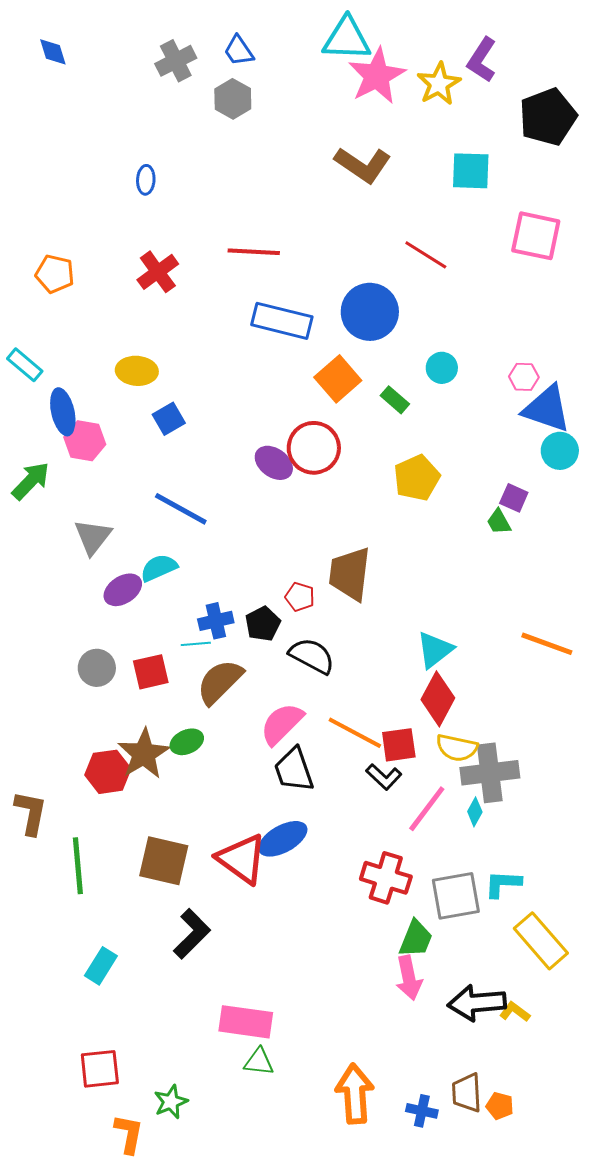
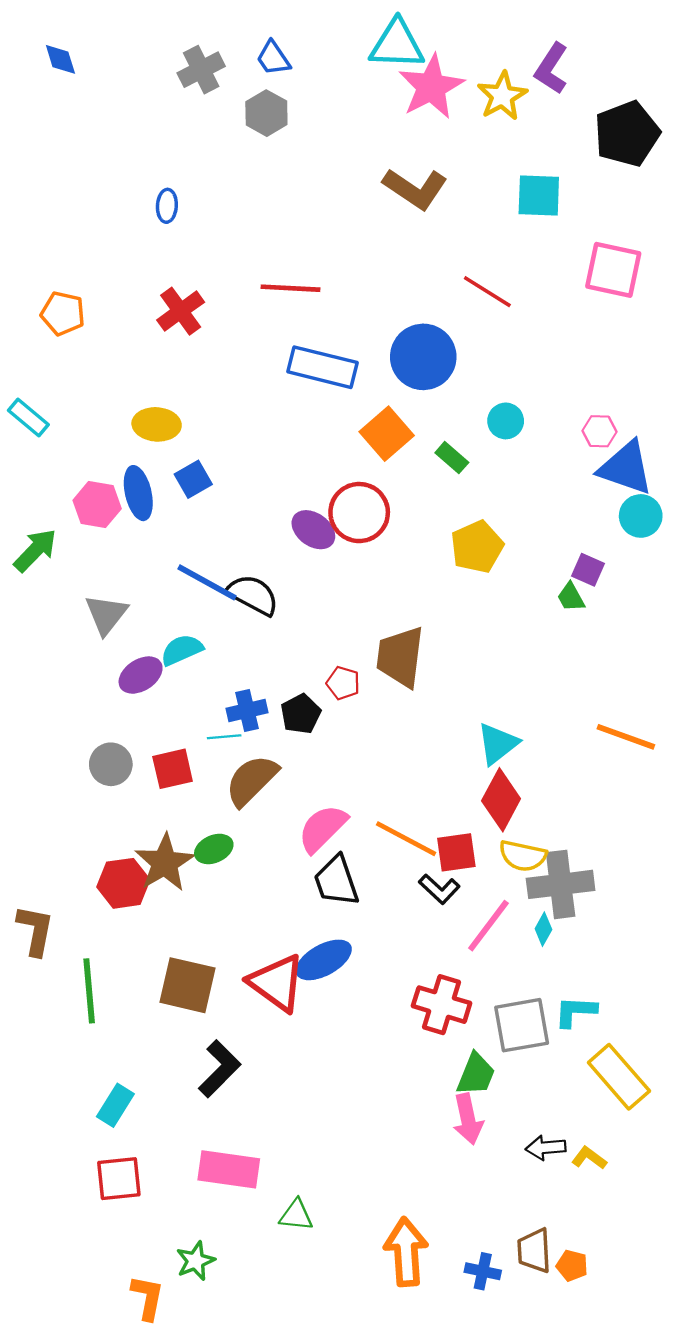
blue ellipse: (63, 412) -> (138, 493), moved
black semicircle: (312, 656) -> (253, 595), moved
black arrow: (477, 1003) -> (546, 1148), size x0.6
pink rectangle: (246, 1022) -> (229, 1169), moved
red square: (100, 1069) -> (119, 1179), moved

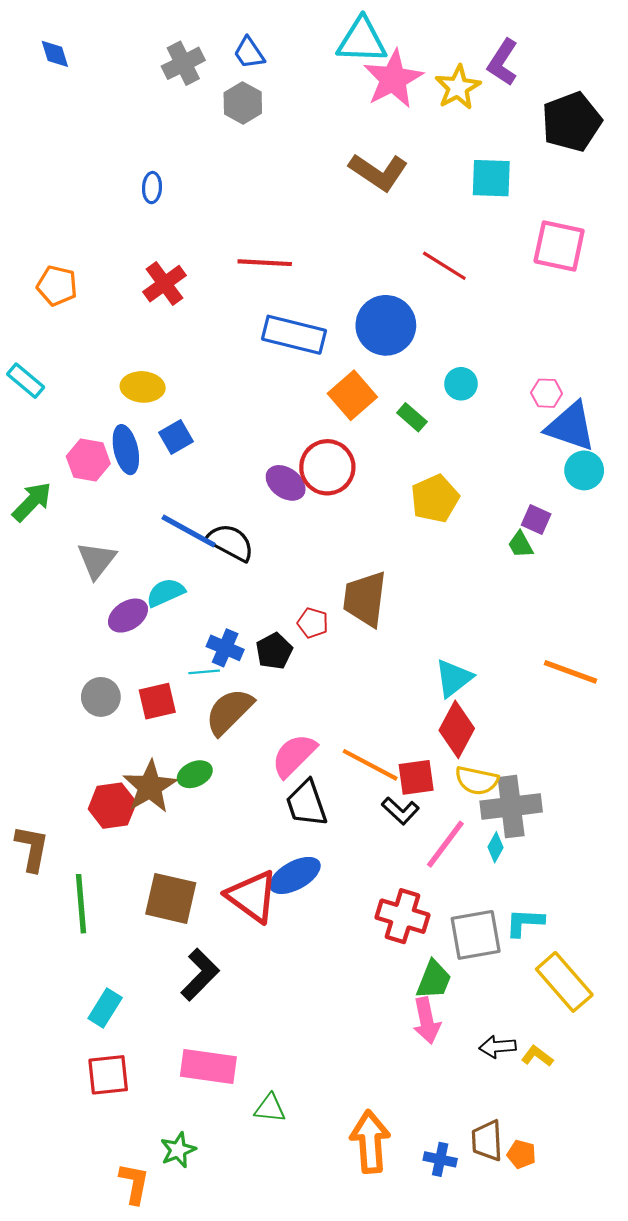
blue cross: (247, 710) -> (225, 648), turned 36

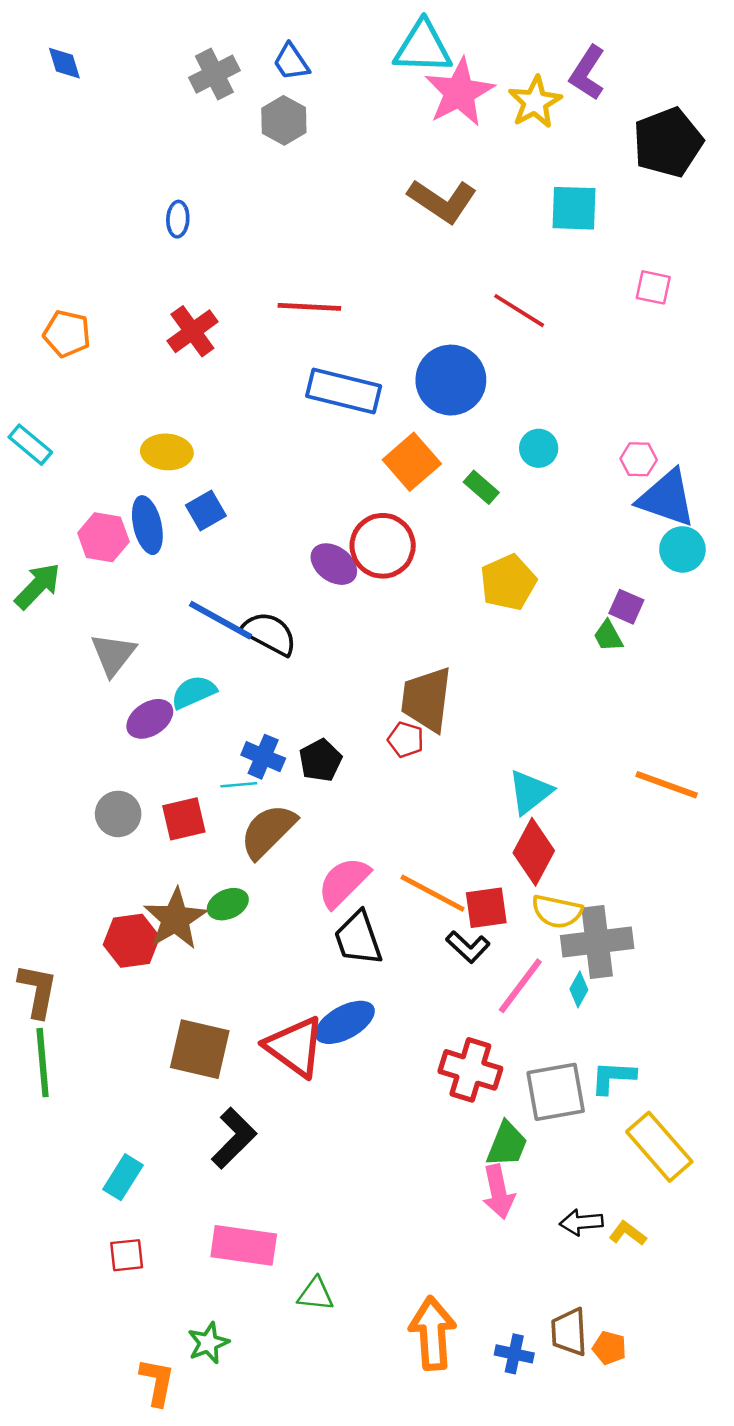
pink square: (559, 246) -> (653, 287), size x0.6
red pentagon: (313, 623) -> (406, 740), moved
green line: (81, 904) -> (43, 1063), moved
red square: (108, 1075) -> (127, 1255), size x0.7

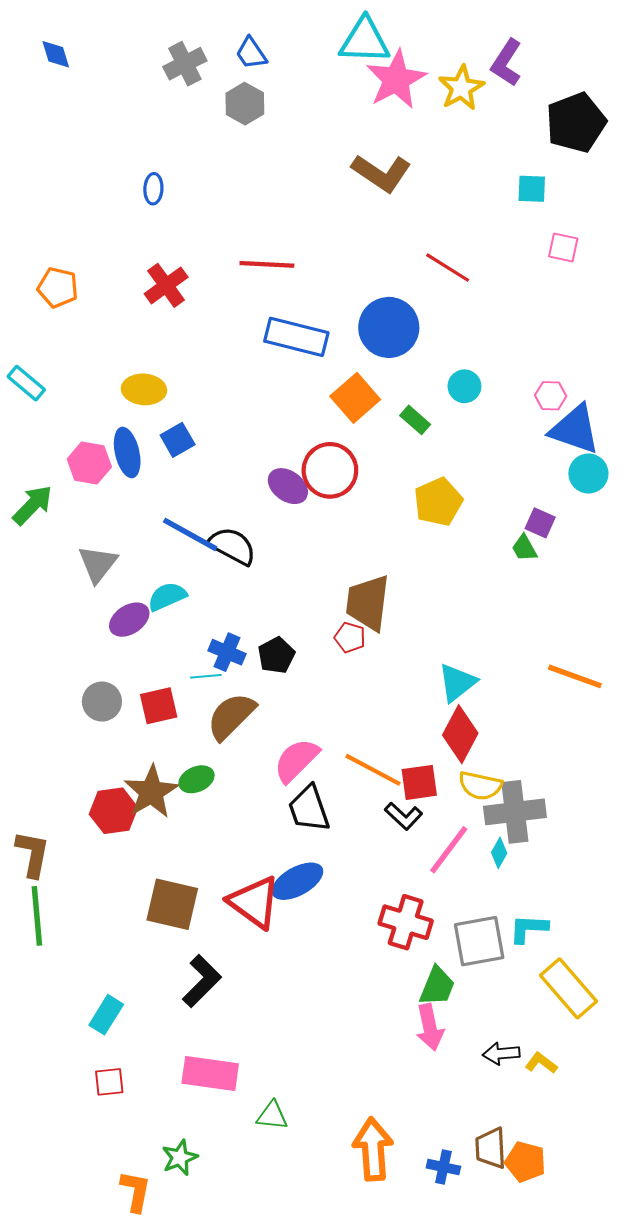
cyan square: (574, 208) -> (532, 189), moved, size x0.7
orange pentagon: (609, 1348) -> (525, 1162), size x1.4

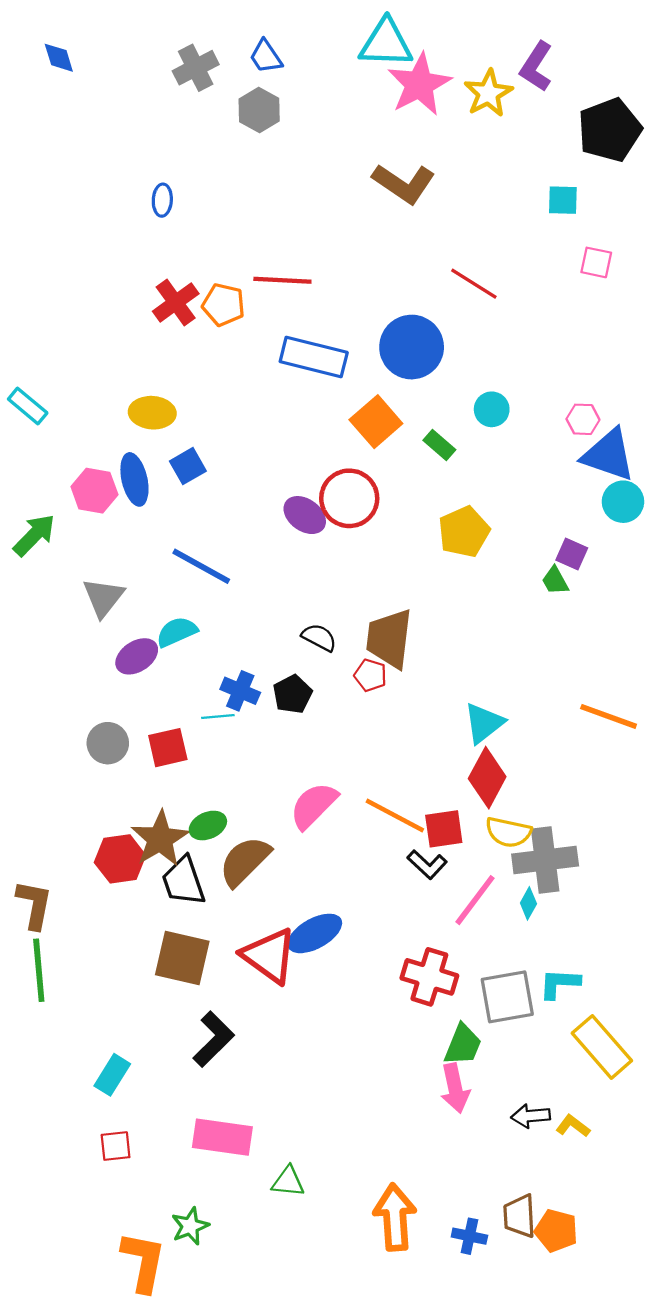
orange pentagon: (58, 288) -> (223, 305), moved
black semicircle: (232, 546) -> (319, 637), moved, size x0.7
brown semicircle: (231, 716) -> (245, 861), moved
black trapezoid: (309, 809) -> (183, 881), moved
orange L-shape: (136, 1191) -> (143, 1262), size x1.4

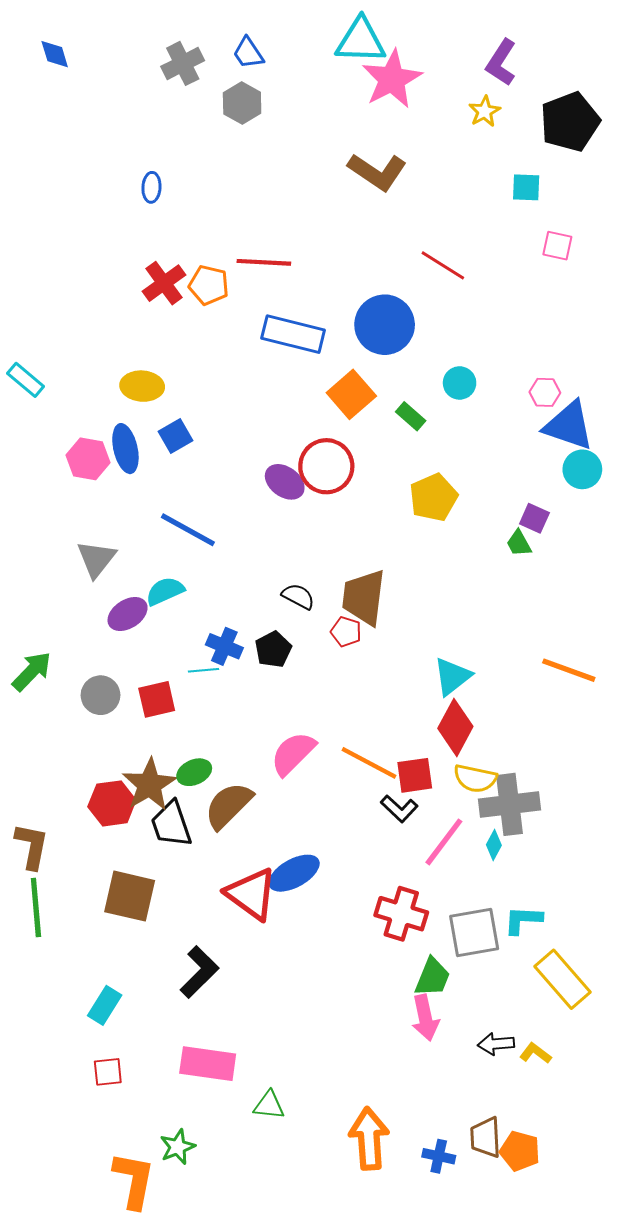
yellow star: (488, 93) -> (485, 111), moved, size x0.7
green arrow: (34, 535) -> (32, 671), moved
brown square: (182, 958) -> (130, 896), moved

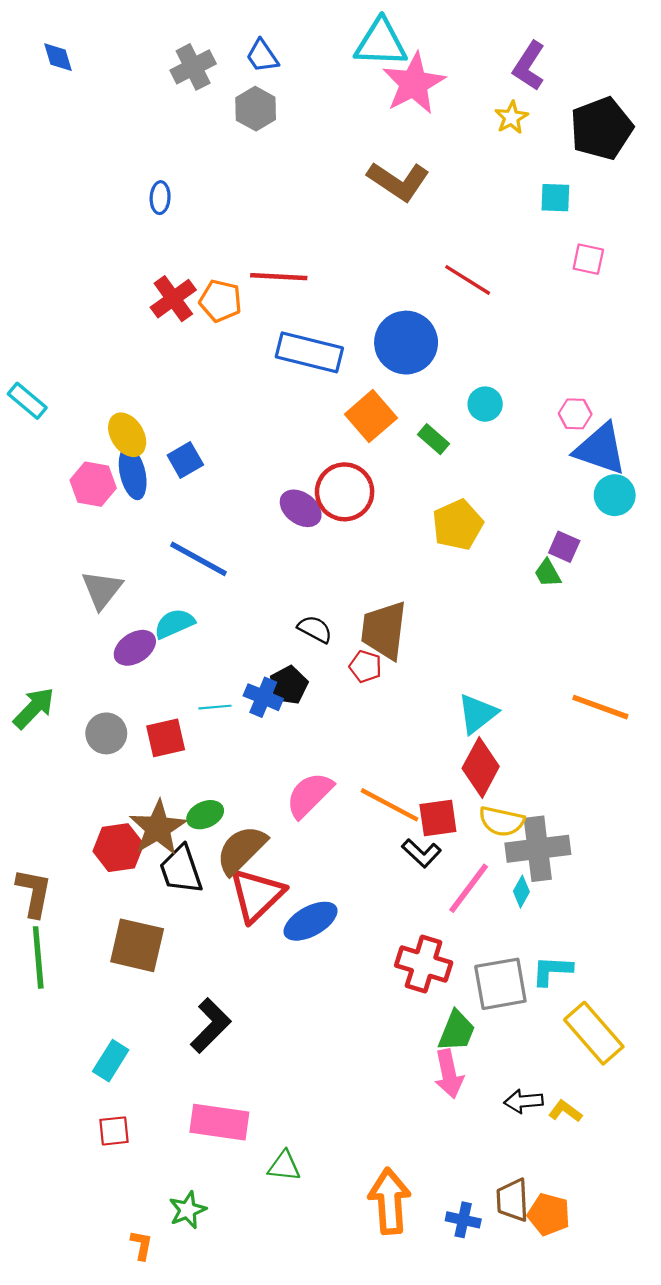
yellow ellipse: (142, 386) -> (127, 435), moved, turned 54
blue cross: (224, 646) -> (263, 697), moved
red triangle: (251, 894) -> (257, 895), moved, turned 40
orange L-shape: (134, 1180) -> (141, 1245), size x0.5

